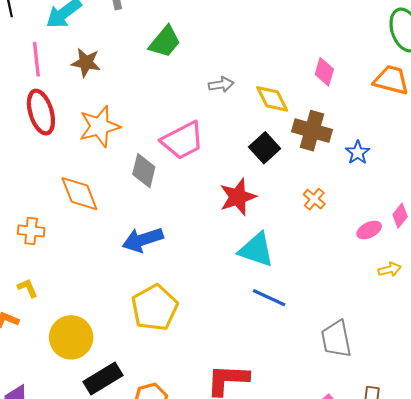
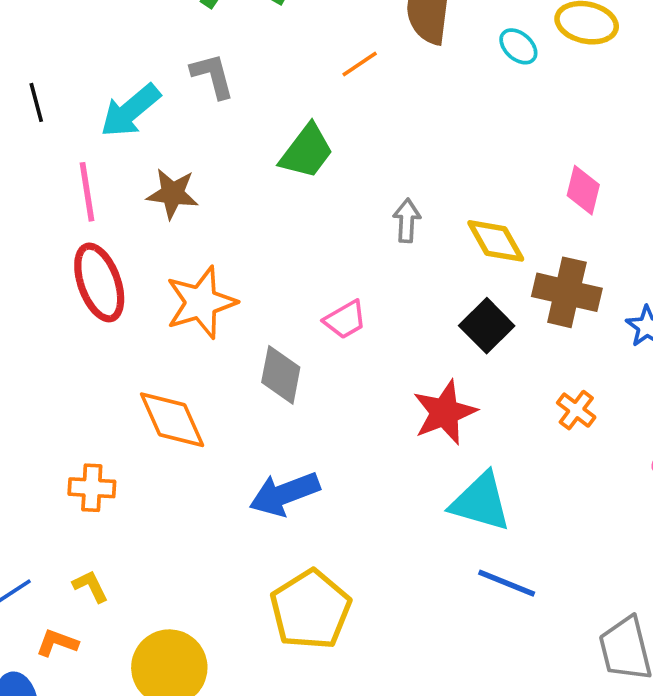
gray arrow: (221, 85) -> (407, 220), turned -75
pink trapezoid: (183, 140) -> (345, 320), size x0.6

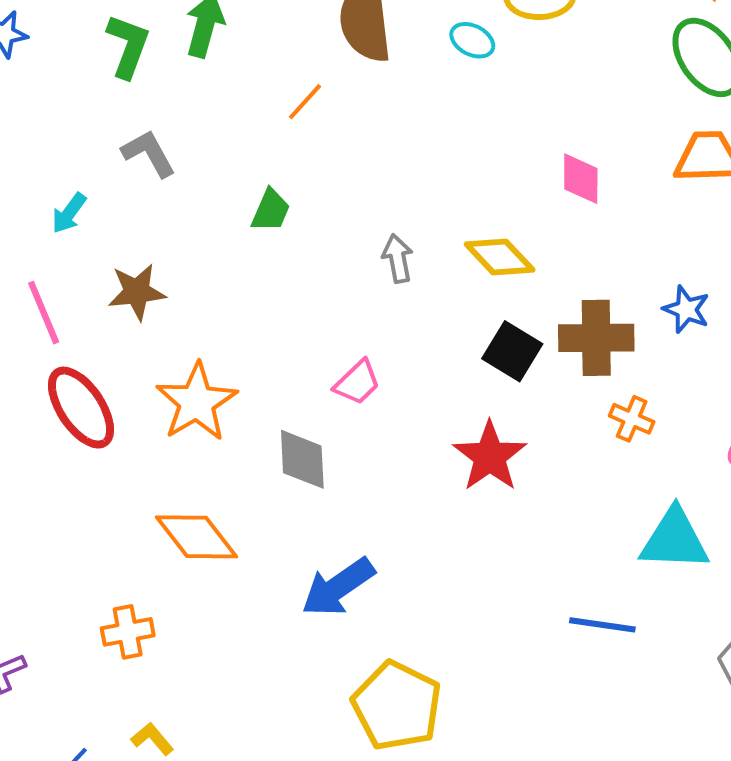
cyan arrow: (130, 111) -> (69, 213), size x0.6
green trapezoid: (307, 151) -> (271, 210), size x0.7
brown cross: (567, 292) -> (596, 338), moved
cyan triangle: (481, 502) -> (675, 540), moved

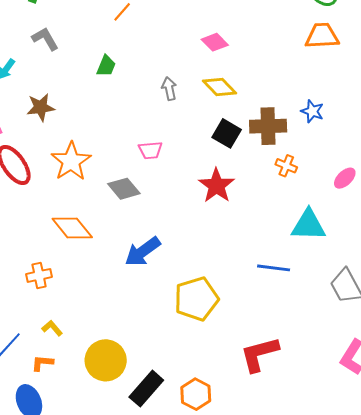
pink diamond: (581, 179) -> (215, 42), moved, turned -44
pink trapezoid: (357, 382) -> (150, 150), turned 40
gray diamond: (302, 459) -> (124, 189), turned -36
yellow pentagon: (397, 706) -> (196, 299), moved, turned 30

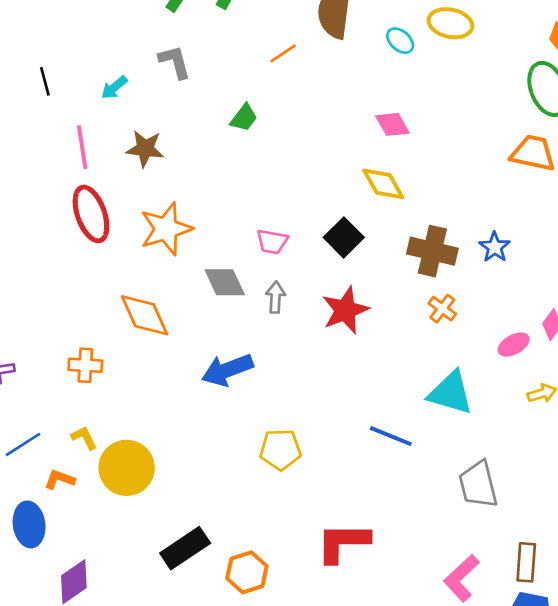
gray arrow: (169, 89) -> (275, 297), moved
black square: (227, 133) -> (344, 237), moved
yellow pentagon: (196, 299) -> (280, 450), size x0.7
yellow circle: (106, 360) -> (127, 468), moved

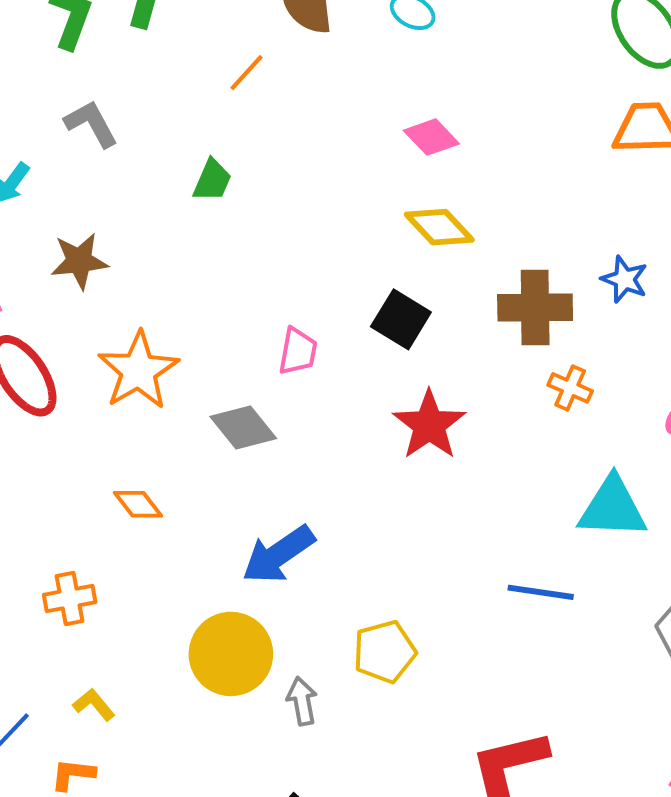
pink trapezoid: (272, 242) -> (298, 351), turned -76
gray arrow: (275, 297) -> (302, 701), moved
orange diamond: (144, 315) -> (138, 504), size x0.6
yellow circle: (127, 468) -> (231, 654), moved

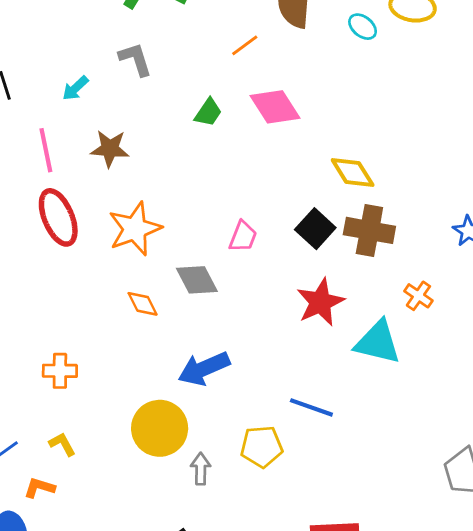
pink diamond: (431, 137) -> (275, 107), moved, size x1.4
brown cross: (535, 308) -> (369, 230), moved
orange diamond: (138, 504) -> (143, 304), moved
cyan triangle: (612, 508) -> (378, 342), moved
blue line: (541, 592) -> (311, 407), moved

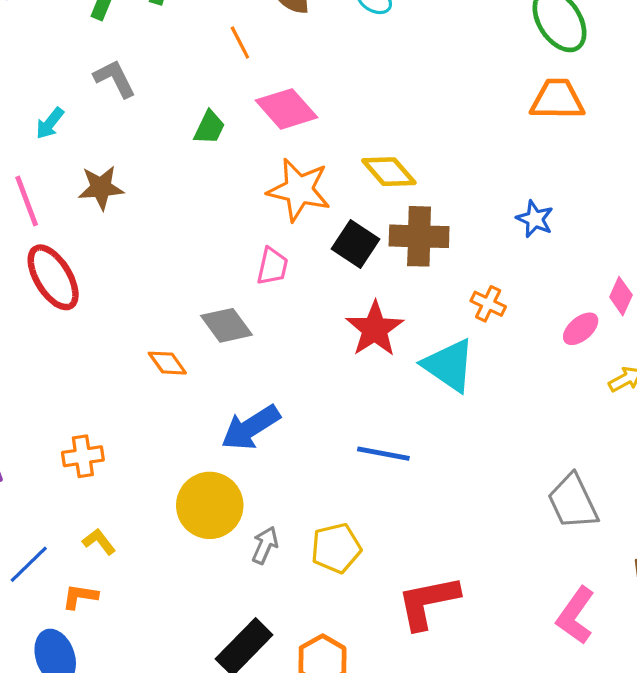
orange line: (245, 45) -> (240, 43), turned -72
orange star: (135, 229) -> (299, 190), moved, turned -30
cyan triangle: (378, 342) -> (449, 365), turned 30
yellow pentagon: (262, 447) -> (336, 548), moved
gray arrow: (201, 469) -> (265, 545), turned 32

